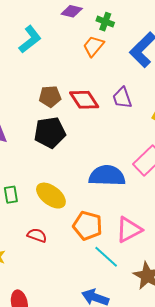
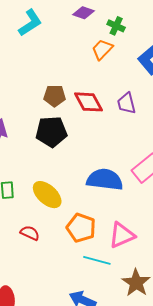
cyan L-shape: (30, 39) -> (30, 23), moved
cyan line: (106, 257) -> (97, 260), turned -32

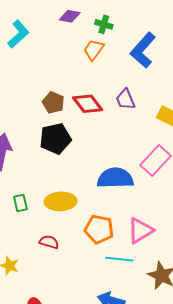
brown pentagon: (55, 96) -> (53, 103), turned 30
yellow ellipse: (47, 195) -> (61, 201), turned -36

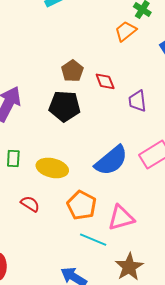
purple trapezoid: (125, 99) -> (137, 101), moved
red diamond: (88, 104) -> (105, 81), size x0.7
blue semicircle: (115, 178) -> (111, 161), turned 126

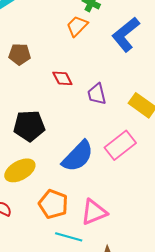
brown pentagon: (72, 71) -> (20, 54), moved, turned -30
black pentagon: (65, 106) -> (29, 126), moved
yellow ellipse: (52, 168) -> (20, 170), turned -36

